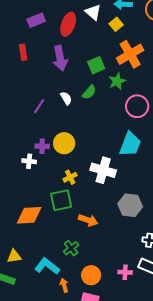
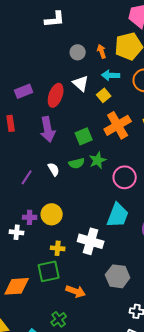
green star: (117, 81) -> (98, 160), moved
green semicircle: (89, 92) -> (77, 163), turned 35
yellow cross: (70, 177) -> (58, 248), turned 32

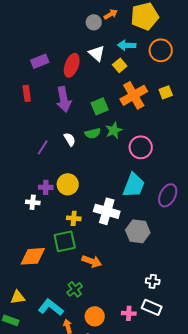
orange arrow: (102, 51) -> (111, 14), moved, turned 80
gray hexagon: (118, 276) -> (138, 231), moved

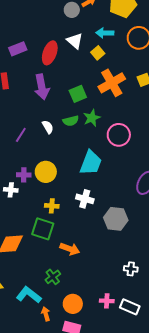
cyan trapezoid: (134, 185) -> (91, 163), moved
white cross: (107, 211) -> (85, 199), size x0.7
green square: (65, 241) -> (43, 229), turned 30
white rectangle: (152, 307) -> (130, 307), moved

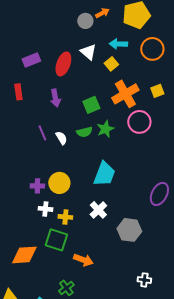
purple arrow: (42, 87) -> (55, 98), size x0.7
purple line: (21, 135) -> (42, 133), moved, turned -56
pink circle: (119, 135) -> (139, 122), moved
white cross: (11, 190) -> (45, 209), moved
white cross: (85, 199) -> (98, 210), turned 30

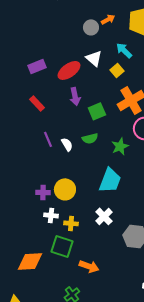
cyan arrow: (118, 44) -> (124, 50), turned 42
red ellipse: (63, 64) -> (69, 70), turned 35
red rectangle: (18, 92) -> (37, 103), moved, turned -35
purple arrow: (55, 98) -> (75, 96), moved
green star: (105, 129) -> (120, 146), moved

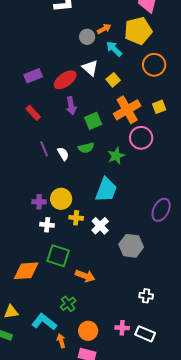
cyan arrow: (124, 50) -> (114, 49), moved
yellow cross: (71, 223) -> (76, 218), moved

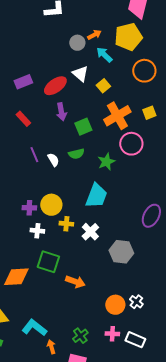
white cross: (146, 296) -> (136, 302), turned 32
green cross: (68, 304) -> (80, 336), moved
orange circle: (88, 331) -> (115, 305), moved

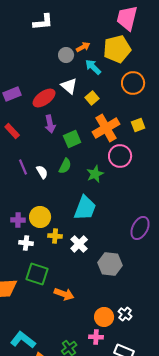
green semicircle: (76, 154) -> (65, 166), turned -49
pink cross: (112, 334) -> (96, 337), moved

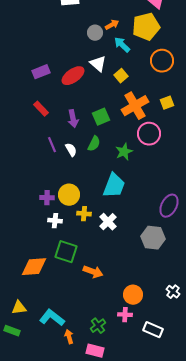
purple arrow: (50, 124) -> (73, 119), moved
gray hexagon: (110, 264) -> (153, 238), moved
white cross: (125, 314) -> (173, 292), moved

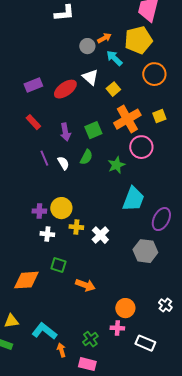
cyan trapezoid: (114, 186) -> (133, 199), moved
green square: (66, 252) -> (58, 265), size x0.7

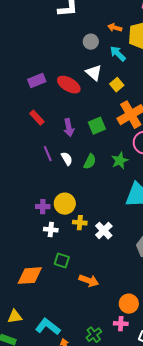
orange arrow: (104, 38) -> (115, 28), moved, turned -136
red ellipse: (65, 89) -> (69, 85), turned 65
green semicircle: (86, 157) -> (90, 162), moved

